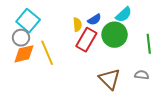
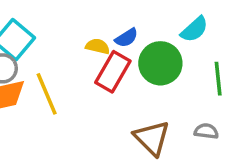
cyan semicircle: (124, 15) -> (194, 29), moved
yellow semicircle: (77, 25) -> (98, 46), turned -72

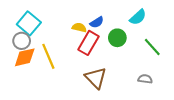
green circle: (160, 63) -> (117, 38), size x0.7
green line: (218, 79) -> (152, 47), turned -36
brown triangle: (152, 138) -> (96, 78), moved

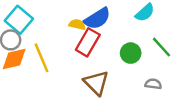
blue semicircle: (97, 22) -> (97, 19), size x1.6
green circle: (117, 38) -> (131, 53), moved

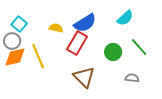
cyan square: (19, 20) -> (19, 24), size x0.7
yellow semicircle: (77, 25) -> (56, 28), moved

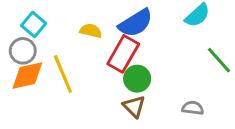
green circle: (113, 52) -> (137, 79), moved
brown triangle: (84, 77) -> (134, 106), size x0.7
gray semicircle: (132, 78) -> (193, 108), moved

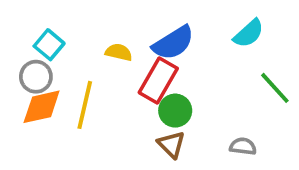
yellow line: (63, 74) -> (85, 105), turned 36

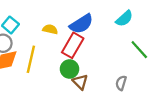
green circle: (175, 111) -> (70, 69), moved
gray semicircle: (243, 146) -> (121, 83), turned -80

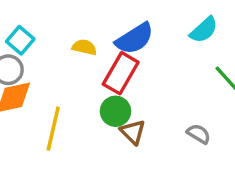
yellow line: (31, 59) -> (53, 129), moved
gray semicircle: (121, 83) -> (199, 134), turned 104

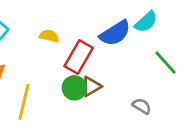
blue semicircle: (135, 39) -> (115, 33), moved
brown triangle: (133, 132) -> (91, 86), moved, turned 45

